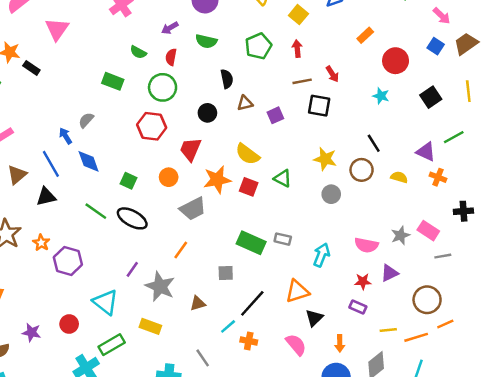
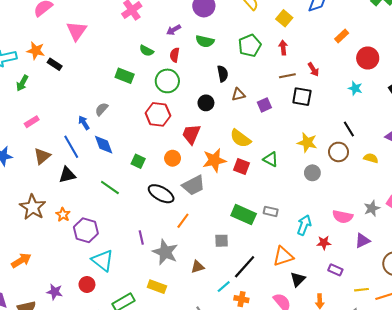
black ellipse: (132, 218) -> (161, 194), moved
purple line: (132, 269) -> (141, 238), turned -48
red star: (363, 282) -> (324, 243), moved
cyan triangle: (106, 302) -> (103, 260), moved

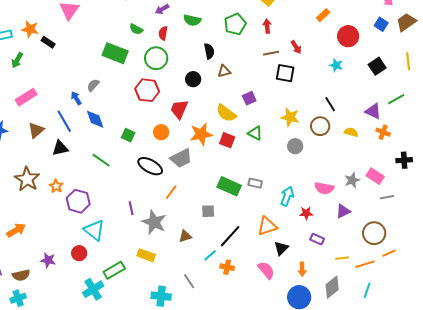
green rectangle: (125, 76) -> (115, 53), size x1.4
purple square: (264, 105) -> (249, 98), moved
pink rectangle: (32, 122) -> (26, 97), size x1.5

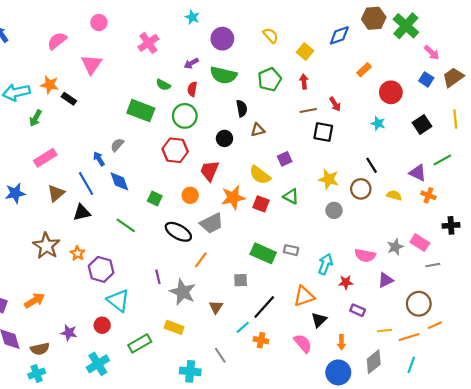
green semicircle: (192, 20) -> (223, 75), size x1.4
brown triangle: (185, 236) -> (216, 307), turned -40
cyan cross: (93, 289) -> (98, 364), moved

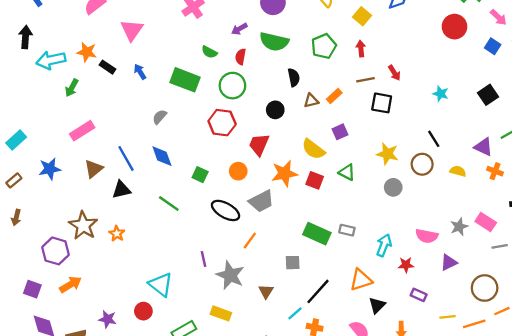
orange rectangle: (364, 70) -> (334, 96), moved
red circle: (391, 92) -> (455, 27), moved
blue arrow: (99, 159) -> (140, 72), moved
purple hexagon: (101, 269) -> (56, 251), moved

